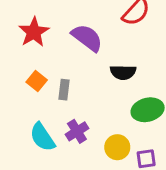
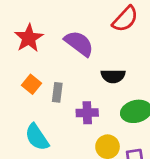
purple cross: (77, 131) -> (87, 113), moved, turned 30

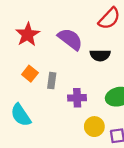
black semicircle: (113, 76) -> (100, 55), moved
cyan semicircle: (37, 137) -> (21, 115), moved

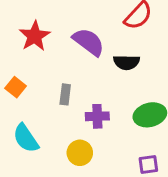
orange square: (30, 74) -> (16, 87), moved
yellow circle: (94, 127) -> (80, 153), moved

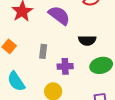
black semicircle: (126, 62) -> (87, 40), moved

